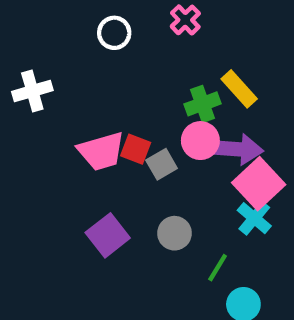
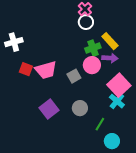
white circle: (114, 33) -> (86, 22), moved
red square: (136, 149) -> (26, 69), moved
purple arrow: (237, 149) -> (110, 58), moved, size x0.7

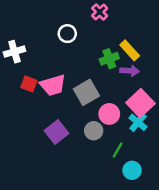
white circle: (86, 22) -> (67, 34), moved
pink circle: (92, 65) -> (109, 114), moved
gray square: (74, 76) -> (86, 92), size x1.5

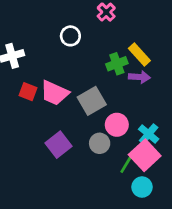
pink trapezoid: (53, 85) -> (55, 93), turned 40
pink square: (140, 103) -> (145, 155), moved

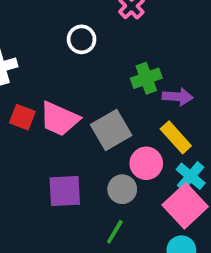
yellow rectangle: (139, 54) -> (176, 137), moved
purple square: (59, 145) -> (65, 191), turned 35
green line: (126, 164) -> (115, 232), moved

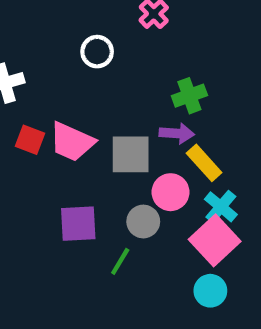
green cross: (146, 78) -> (189, 96), moved
purple arrow: (178, 97) -> (177, 133), moved
gray square: (111, 130) -> (131, 154), turned 30
green line: (115, 232) -> (120, 261), moved

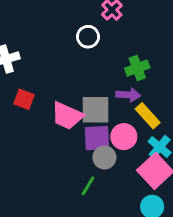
white circle: (97, 52) -> (88, 37), moved
pink trapezoid: (72, 142) -> (67, 116), moved
purple square: (78, 224) -> (97, 138), moved

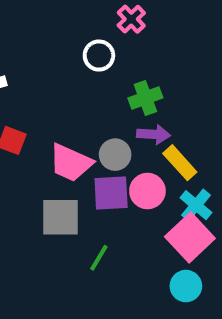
green cross: (137, 68) -> (145, 98), moved
gray square: (95, 110) -> (61, 217), moved
gray circle: (104, 157) -> (115, 155), moved

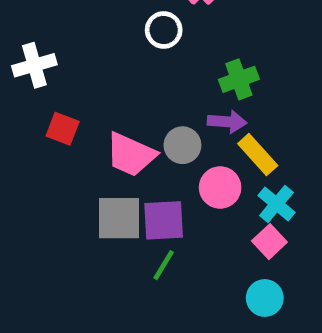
green cross: (145, 98) -> (239, 79), moved
purple square: (111, 193) -> (164, 220), moved
pink square: (190, 238) -> (269, 242), size x0.6

